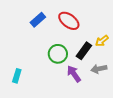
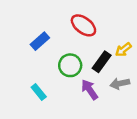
blue rectangle: (38, 20) -> (40, 41), moved
cyan rectangle: (17, 76) -> (39, 92), moved, turned -56

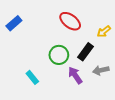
blue rectangle: (40, 41) -> (14, 23), moved
yellow arrow: (123, 50) -> (104, 31), moved

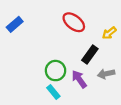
green circle: (59, 55) -> (56, 71), moved
cyan rectangle: (32, 77) -> (53, 92), moved

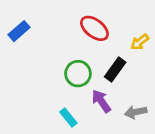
green circle: (56, 71) -> (78, 74), moved
gray arrow: (106, 74) -> (136, 112), moved

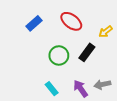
blue rectangle: (19, 31) -> (34, 23), moved
purple arrow: (101, 101) -> (81, 89), moved

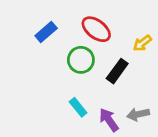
green circle: (59, 55) -> (81, 60), moved
cyan rectangle: (52, 89) -> (78, 107), moved

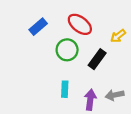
cyan rectangle: (78, 107) -> (65, 89), turned 42
purple arrow: (109, 120) -> (90, 100), turned 42

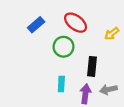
black rectangle: (97, 59) -> (92, 66), moved, turned -30

